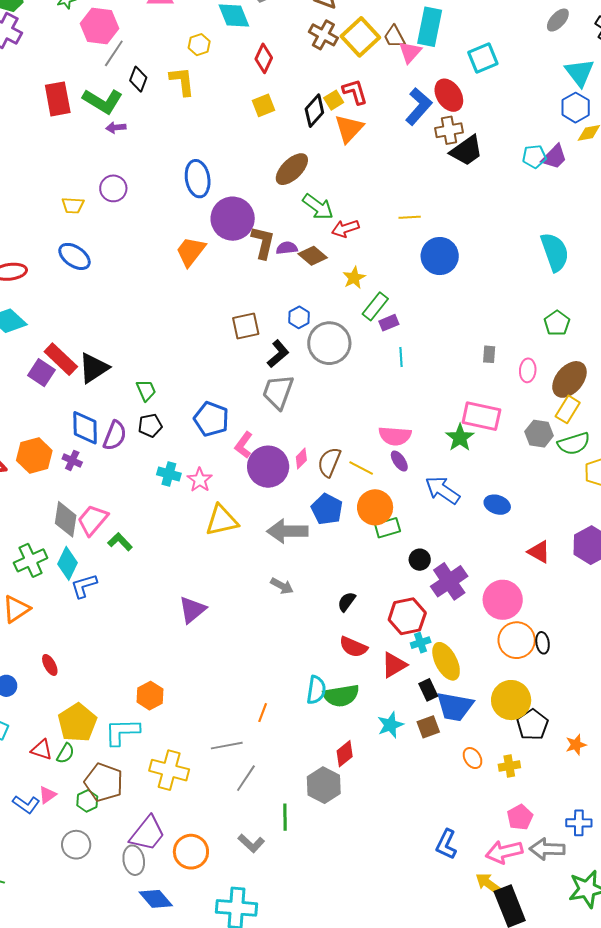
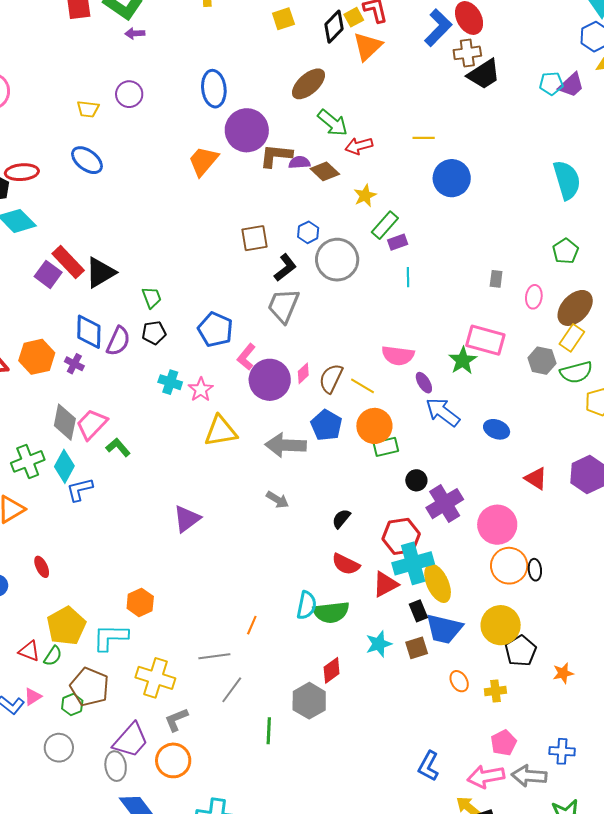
brown L-shape: (263, 242) -> (276, 156), turned -100
purple ellipse: (399, 461) -> (424, 383), moved
cyan cross: (421, 643) -> (413, 563), size x2.0
gray L-shape: (251, 843) -> (176, 720), moved, turned 112

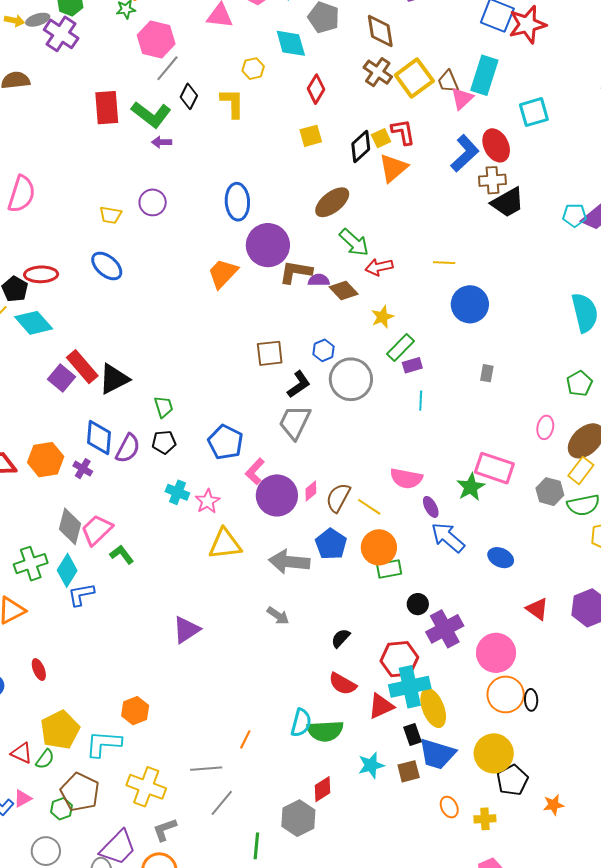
gray rectangle: (496, 279) -> (487, 373), moved

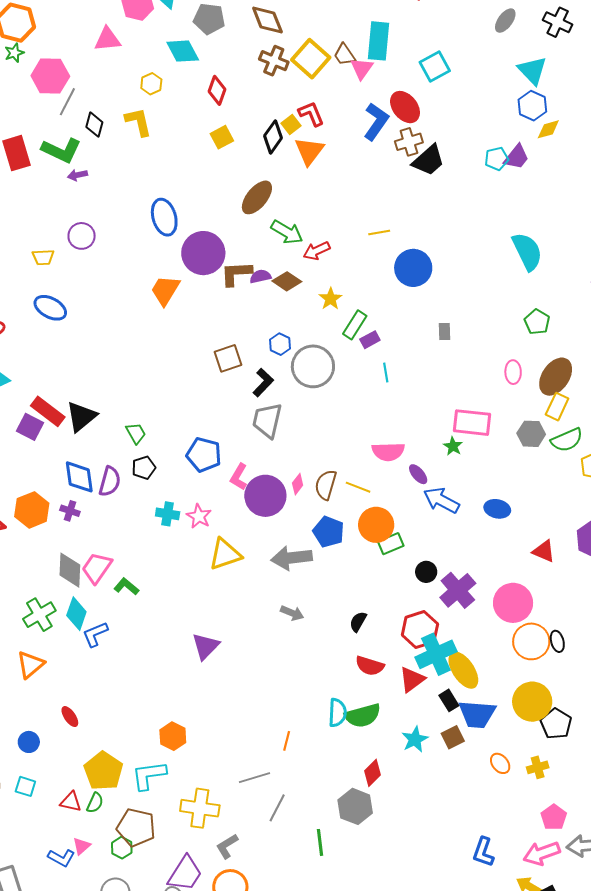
green star: (471, 487) -> (453, 446), size x0.7

